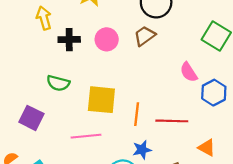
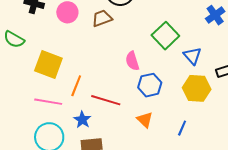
pink line: (86, 136) -> (48, 102), moved
orange triangle: (207, 148) -> (145, 120), moved
blue star: (142, 150) -> (82, 120), moved, turned 30

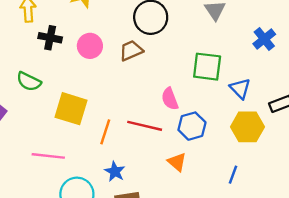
green square: (165, 36) -> (207, 67), turned -36
red line: (106, 100) -> (145, 126), moved
pink line: (48, 102) -> (48, 156), moved
orange triangle: (145, 120) -> (177, 162), moved

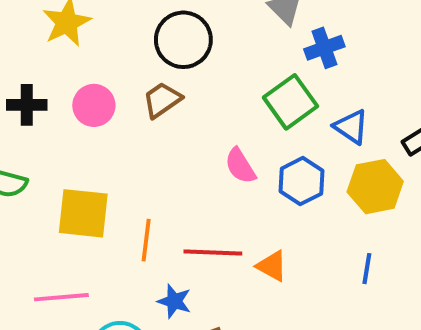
blue cross: (264, 39) -> (324, 48), moved, turned 30
green square: (207, 67) -> (291, 102), turned -32
red line: (145, 126) -> (213, 253), moved
blue hexagon: (192, 126) -> (302, 181), moved

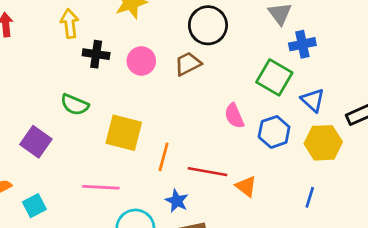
green square: (291, 102) -> (274, 77), turned -32

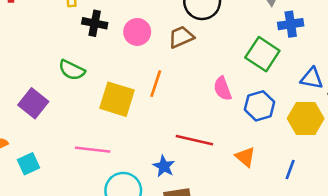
blue triangle: (313, 100) -> (312, 78), moved, turned -35
orange line: (164, 157) -> (156, 84), moved
orange triangle: (246, 186) -> (245, 157), moved

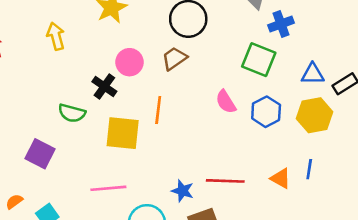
black cross: (95, 23) -> (104, 86), moved, turned 35
red line: (194, 140) -> (225, 181), moved
orange triangle: (245, 157) -> (281, 178), moved

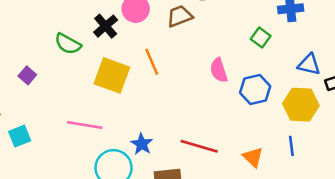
green square: (259, 60) -> (261, 38), size x0.6
orange line: (158, 110) -> (152, 62), turned -44
purple square: (40, 154) -> (27, 75), size x0.6
blue line: (309, 169) -> (291, 146), moved, turned -30
blue star: (183, 191) -> (142, 144), moved

